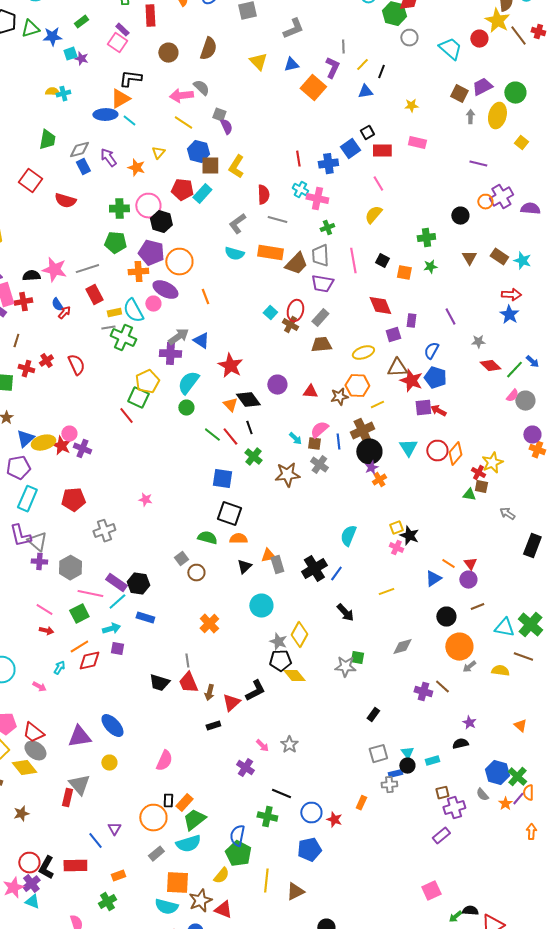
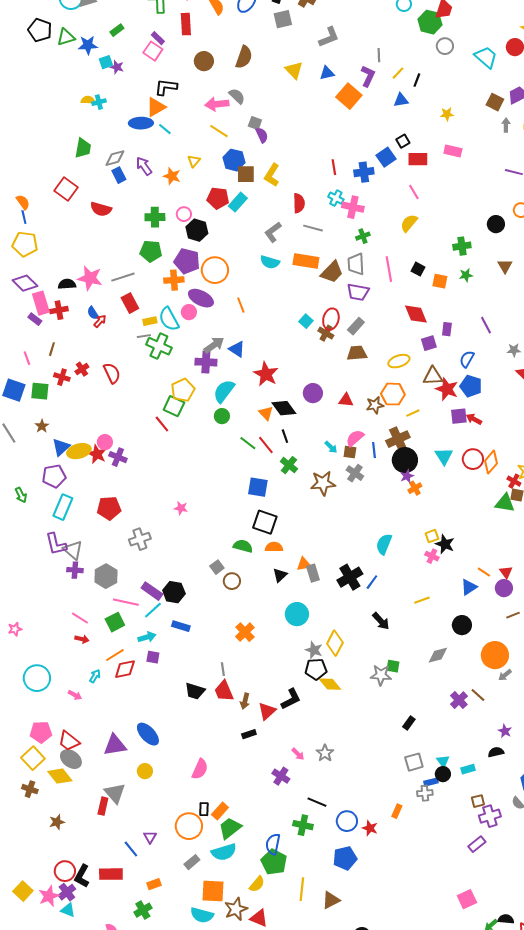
pink circle: (148, 206) -> (184, 214), size x0.6
green triangle: (469, 495) -> (505, 503), size x1.5
black circle: (446, 617) -> (462, 625), moved
purple cross: (423, 692) -> (459, 700), turned 30

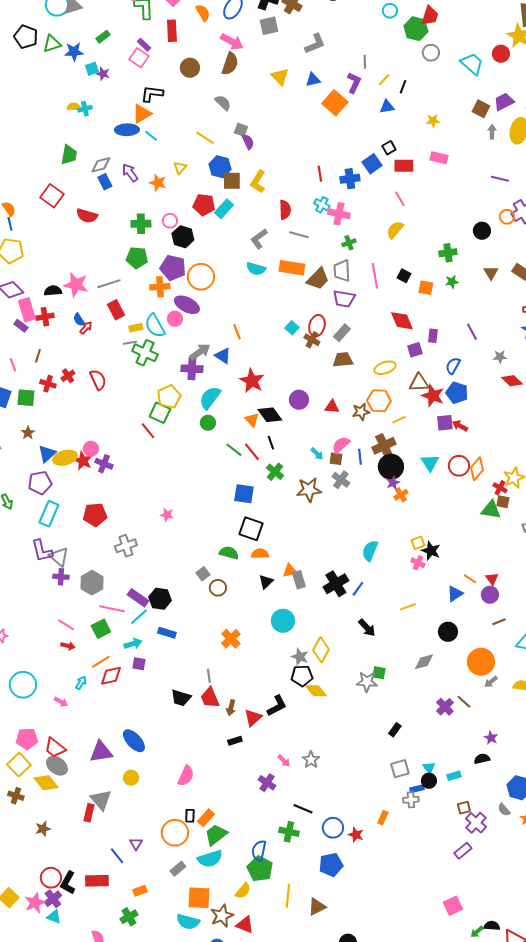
pink arrow: (217, 104) -> (232, 42), moved, turned -145
orange line: (241, 305) -> (237, 332), moved
purple cross: (490, 816) -> (476, 823), turned -30

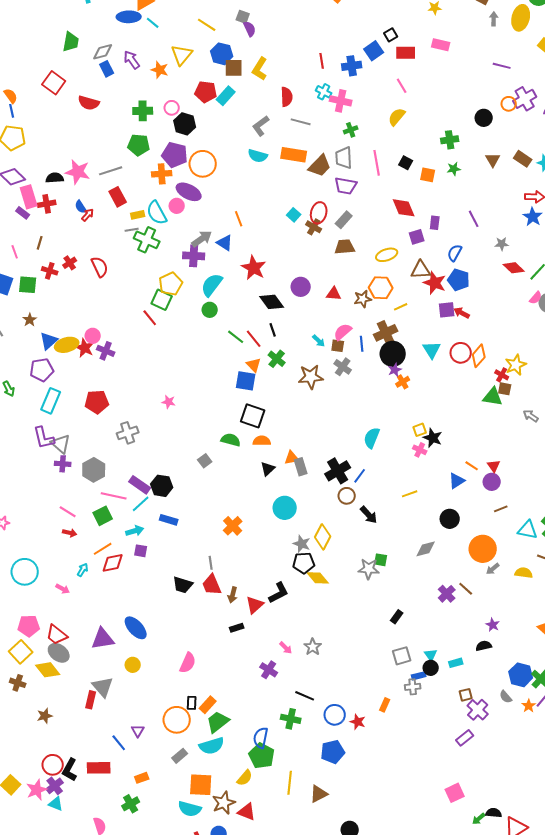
yellow triangle: (180, 168) -> (182, 55), size x1.6
orange triangle: (252, 420) -> (254, 365), moved
brown circle: (218, 588) -> (347, 496), moved

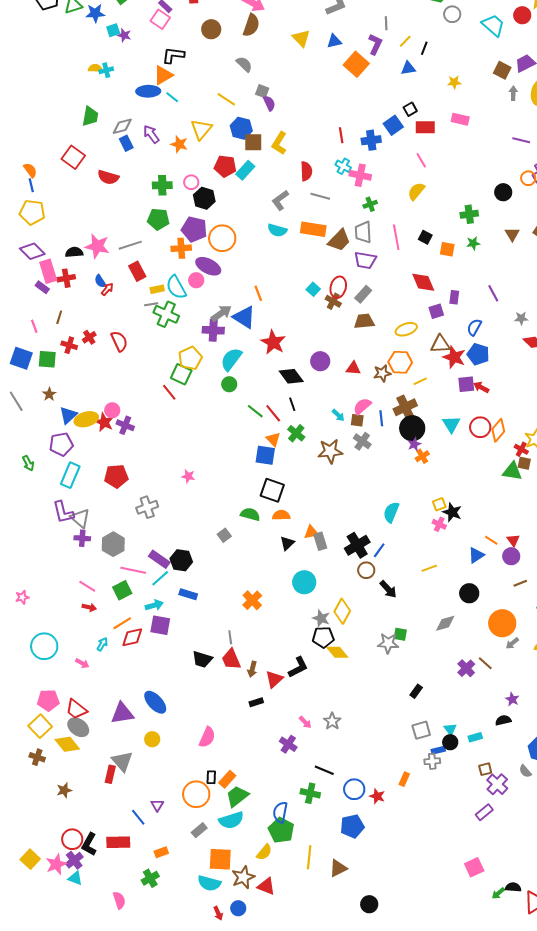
blue triangle: (225, 243) -> (244, 317), size x1.4
purple square: (141, 551) -> (160, 625), size x1.5

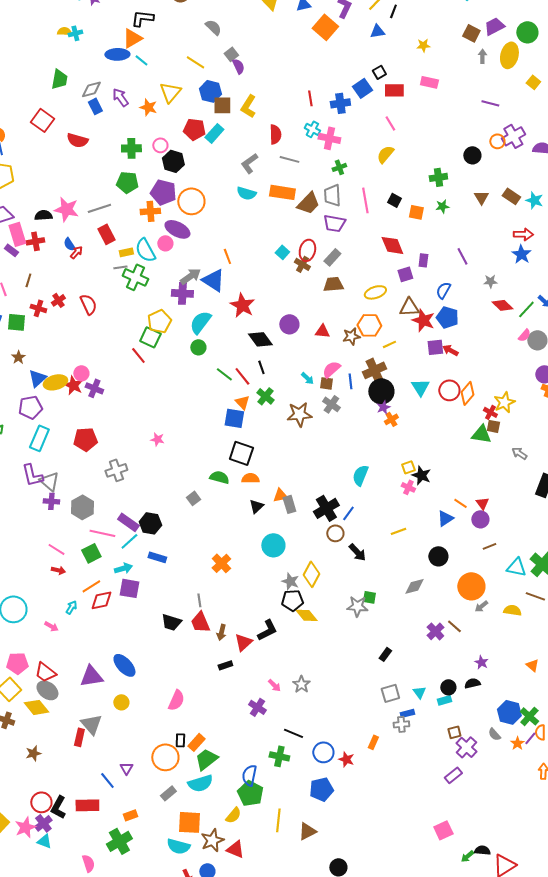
gray square: (262, 91) -> (231, 54), turned 32
black circle: (450, 742) -> (448, 687), moved
green cross: (150, 878) -> (119, 841), size x1.4

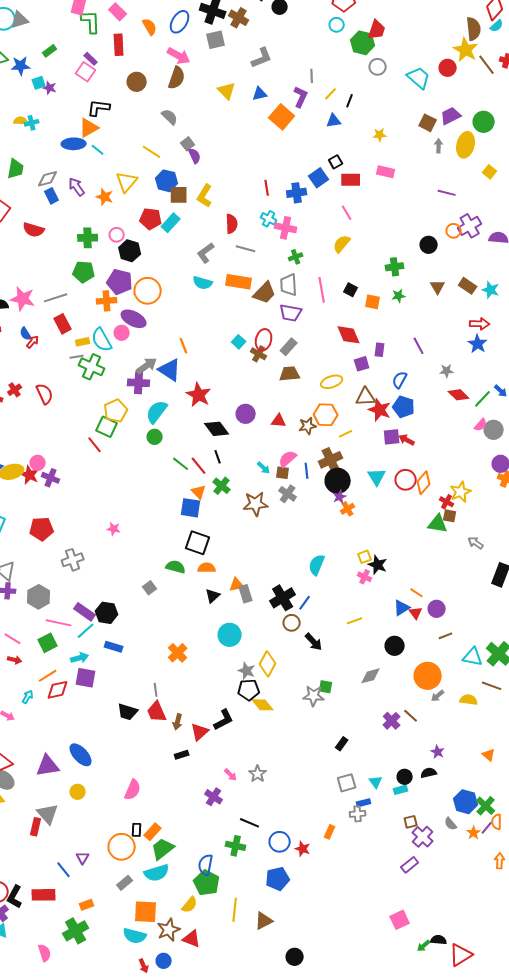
red triangle: (482, 503) -> (416, 613), moved

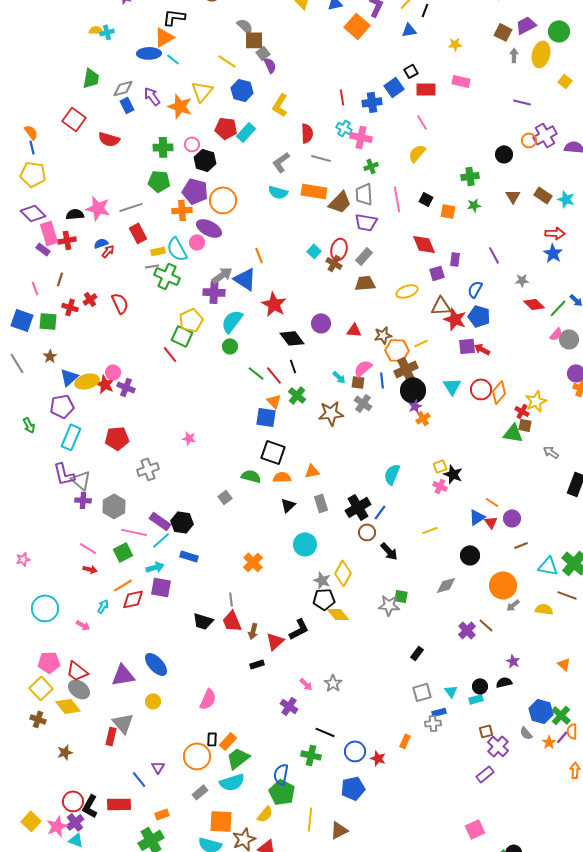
brown square: (179, 195) -> (254, 40), moved
orange star: (105, 197) -> (180, 106), size x1.4
blue semicircle: (26, 334) -> (101, 243), turned 104
orange hexagon: (326, 415) -> (397, 350), moved
orange triangle: (237, 585) -> (312, 471), moved

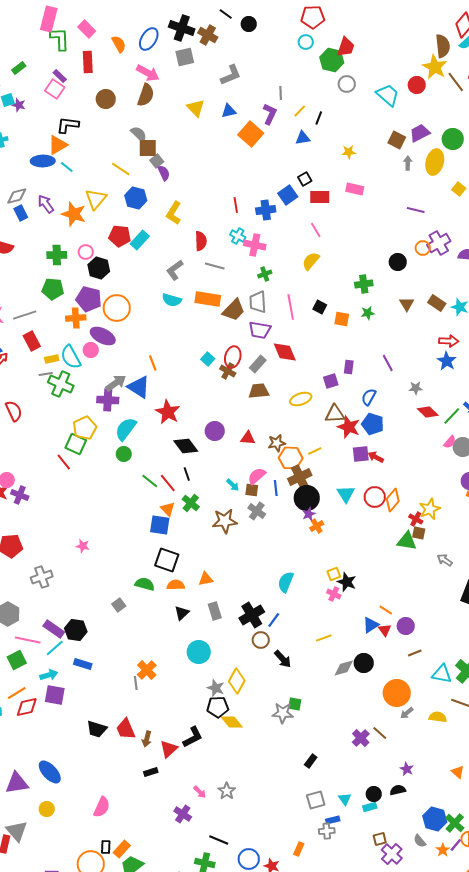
red diamond: (424, 244) -> (285, 352), moved
gray diamond: (446, 585) -> (344, 668), moved
gray line: (231, 599) -> (136, 683), moved

